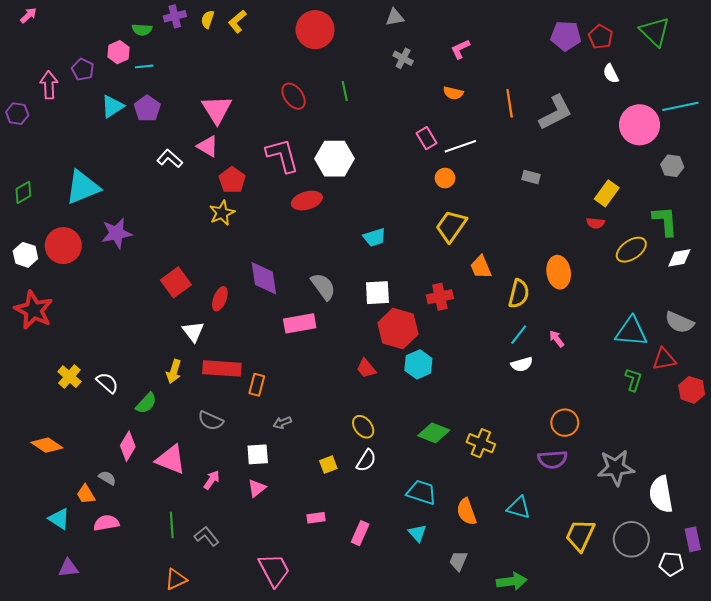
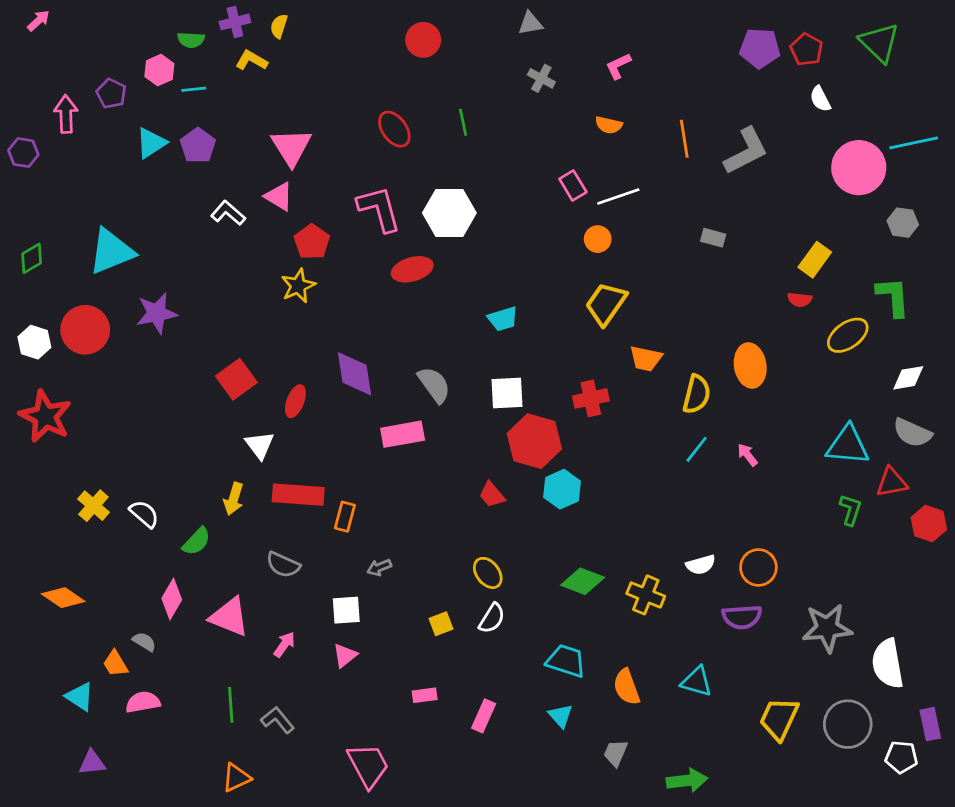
yellow L-shape: (237, 21) -> (251, 60), moved, turned 70
red circle: (315, 30) -> (423, 40), size x0.7
white diamond: (679, 258) -> (908, 378), moved
orange trapezoid: (481, 267) -> (646, 359), turned -55
white semicircle: (522, 364) -> (701, 565), moved

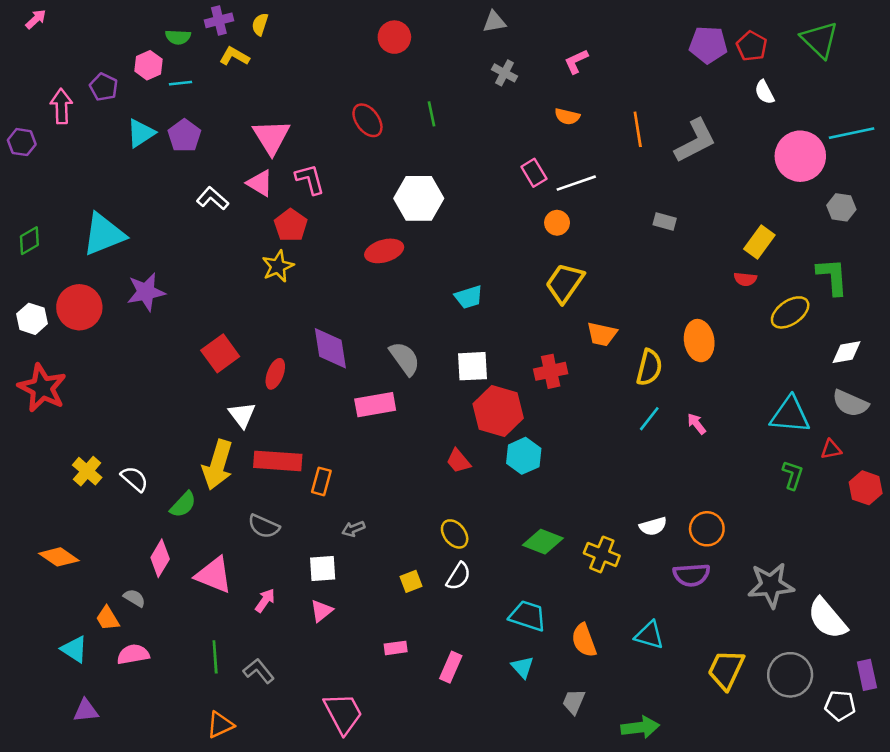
pink L-shape: (379, 209) -> (310, 179), moved, size x0.7
red triangle: (892, 482) -> (831, 449), size x0.7
yellow arrow: (234, 499) -> (218, 465), size x1.6
white semicircle: (888, 664) -> (827, 618), turned -30

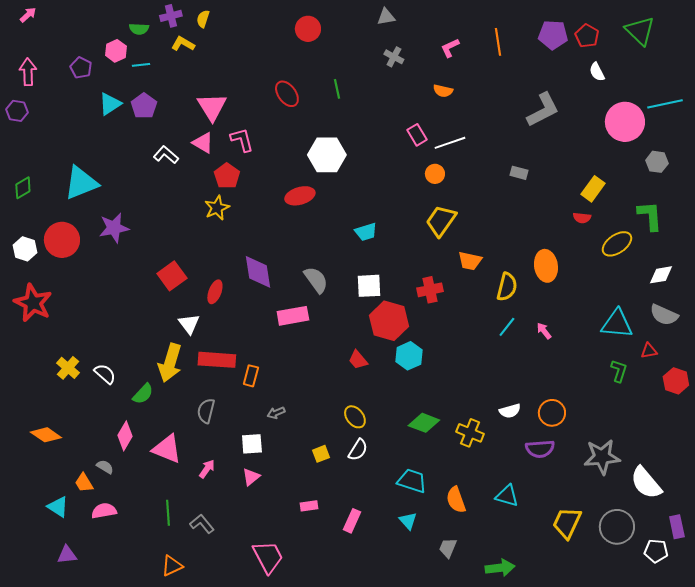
pink arrow: (61, 106) -> (28, 72), moved
orange line: (638, 129) -> (498, 42), moved
gray semicircle: (264, 526) -> (206, 411), turned 80

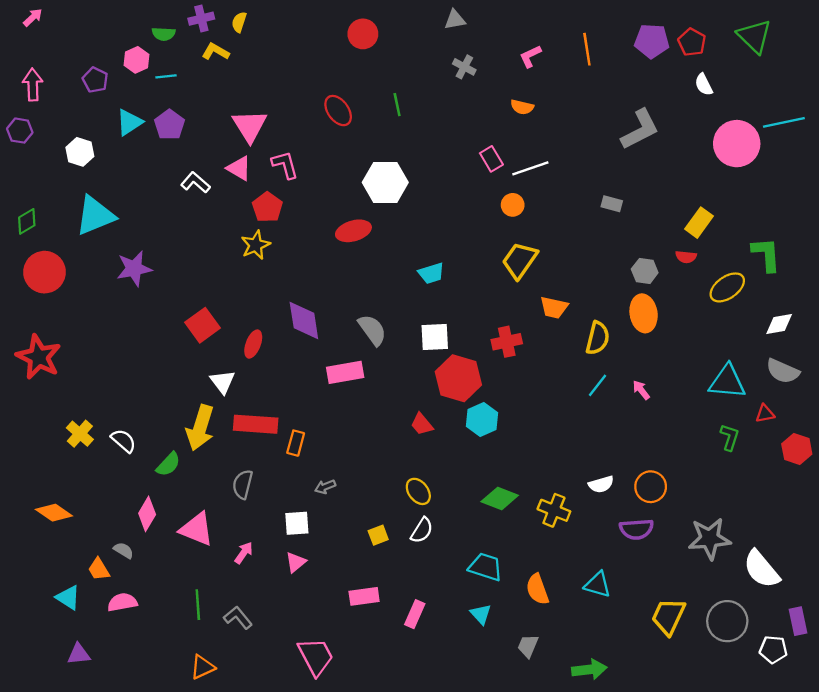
gray hexagon: (657, 162) -> (645, 271), moved
red circle: (62, 240) -> (45, 272), moved
white hexagon: (25, 249) -> (80, 152), moved
pink rectangle: (309, 506) -> (364, 596), size x1.4

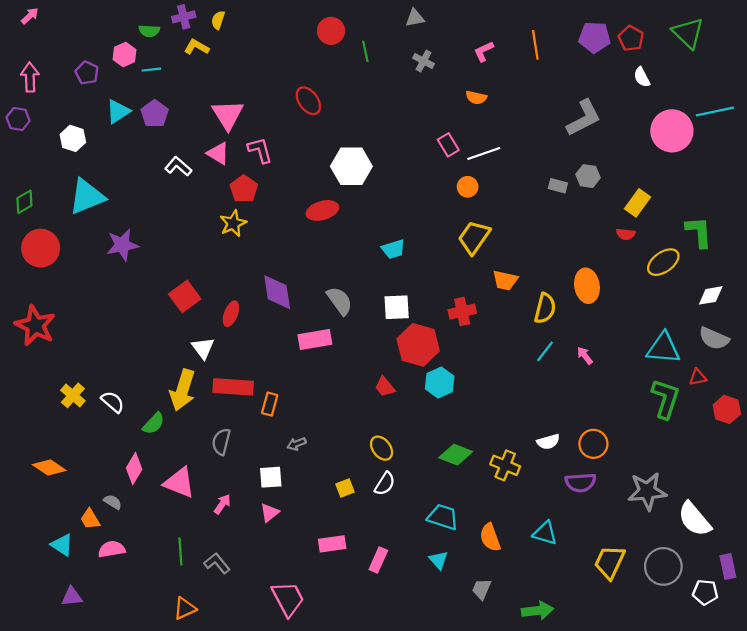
green line: (397, 105) -> (365, 51), moved
gray hexagon: (645, 271) -> (588, 176), moved
green L-shape: (730, 437) -> (665, 399), size x1.6

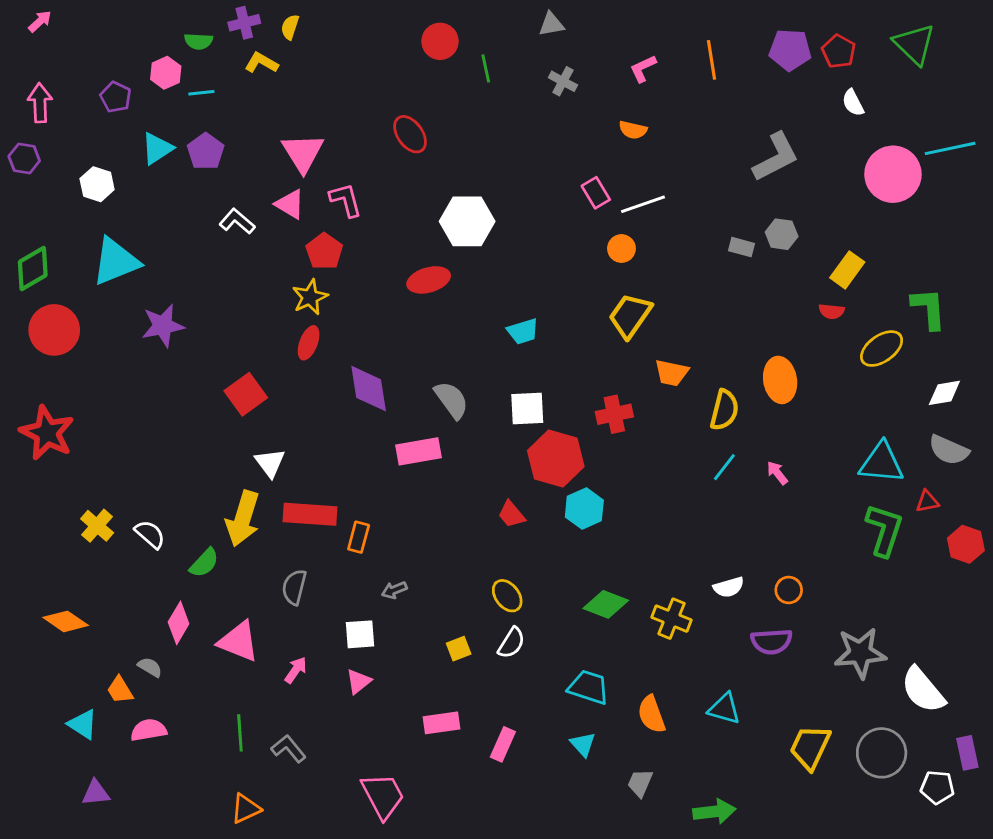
green diamond: (24, 202) -> (33, 269), size x1.4
red ellipse: (231, 314) -> (309, 343), moved
orange circle: (593, 444) -> (789, 590), size x0.7

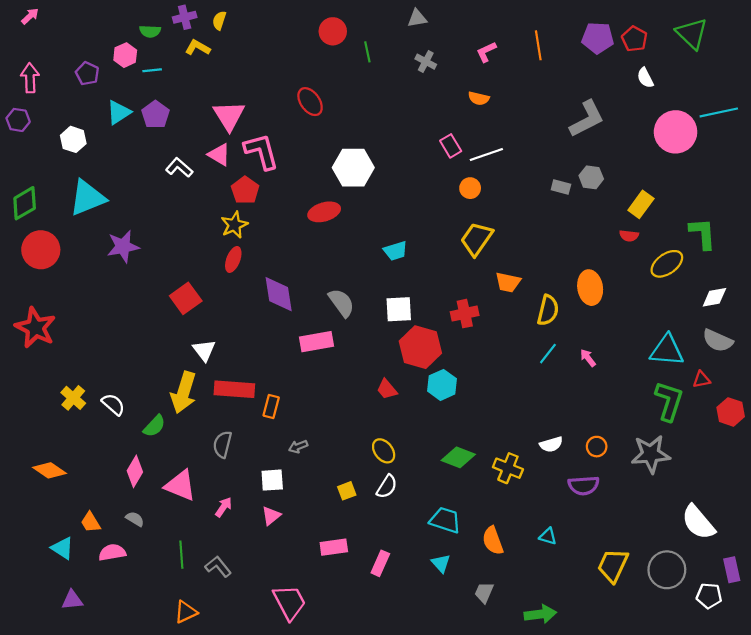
pink L-shape: (346, 200) -> (261, 151), size x1.4
gray star: (860, 653) -> (651, 454), moved
gray semicircle: (150, 667) -> (135, 519), moved
cyan triangle: (724, 709) -> (548, 536), size x0.7

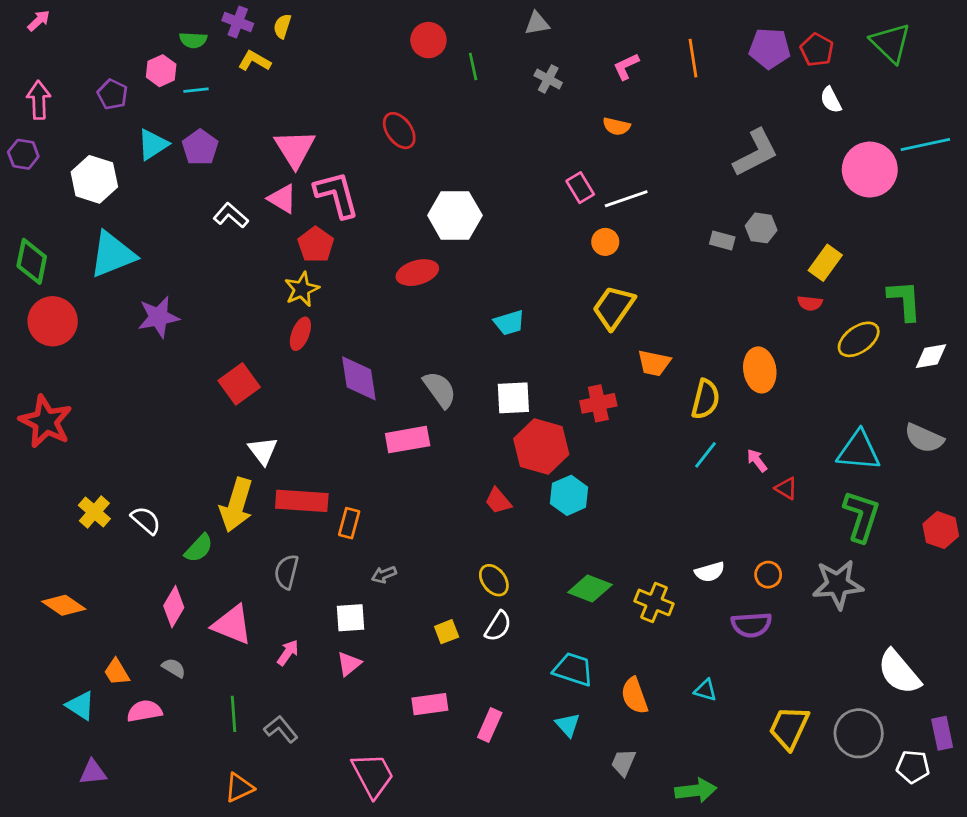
purple cross: (185, 17) -> (238, 22), turned 35
white hexagon: (73, 139) -> (94, 179), size x1.4
green diamond: (25, 203) -> (32, 261), turned -48
white diamond: (714, 297) -> (931, 356), moved
red triangle: (701, 379) -> (786, 488), moved, turned 42

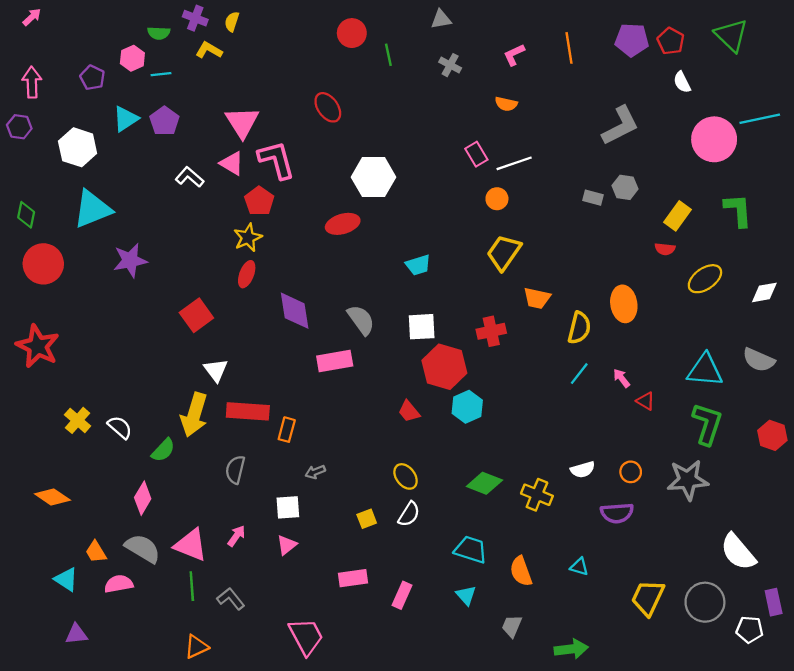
green diamond: (32, 261) -> (26, 215), size x0.7
green L-shape: (905, 300) -> (738, 210), moved
pink triangle: (232, 625) -> (191, 545), moved
gray semicircle: (174, 668) -> (143, 548), size x1.8

